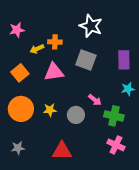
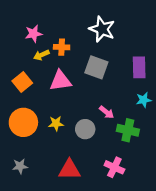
pink star: (17, 30) -> (34, 34), moved
pink cross: (116, 145) -> (114, 167), moved

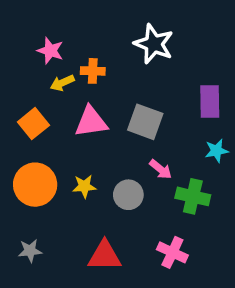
pink star: (34, 34) -> (50, 51), turned 30
gray square: (96, 67) -> (145, 122), moved

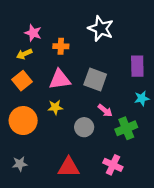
yellow arrow: (62, 83) -> (24, 54), moved
yellow star: (84, 186) -> (55, 107), moved
green cross: (193, 196) -> (126, 128), turned -35

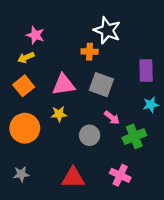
orange cross: (61, 46) -> (90, 52), moved

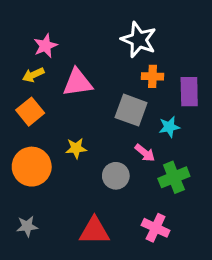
pink star: (35, 35) -> (45, 46), turned 30
orange cross: (90, 52) -> (152, 76), moved
pink triangle: (64, 85) -> (78, 82), moved
cyan star: (151, 105) -> (169, 127), moved

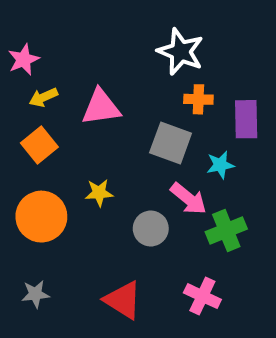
pink star: (45, 46) -> (23, 60), moved
pink arrow: (145, 153) -> (188, 199), size x1.4
red triangle: (94, 231) -> (123, 300), turned 32

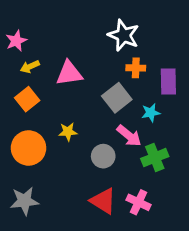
gray square: (171, 143) -> (117, 98), turned 32
gray star: (35, 294) -> (24, 201), size x1.5
red triangle: (123, 300) -> (103, 201), moved

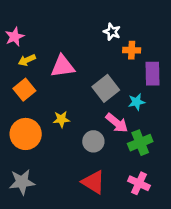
white star: (124, 35) -> (112, 32), size x0.6
orange cross: (136, 68) -> (132, 50), moved
pink cross: (138, 202) -> (139, 183), moved

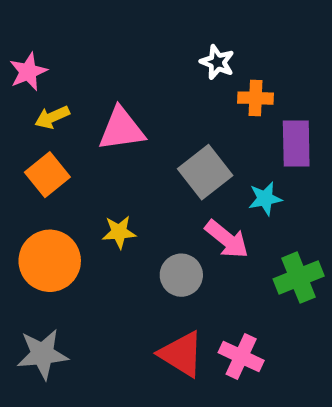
green cross: (140, 143) -> (299, 278), moved
pink cross: (139, 183) -> (241, 356), moved

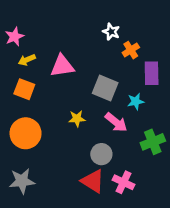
orange cross: (256, 98) -> (131, 50), turned -35
gray square: (205, 172) -> (105, 88), turned -30
orange square: (47, 175) -> (24, 89), turned -30
yellow star: (119, 232) -> (77, 119), moved
gray circle: (181, 275) -> (101, 154), moved

